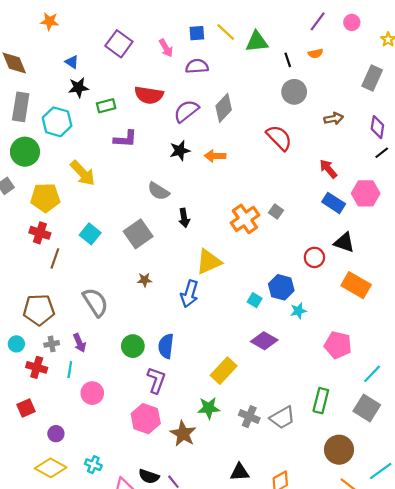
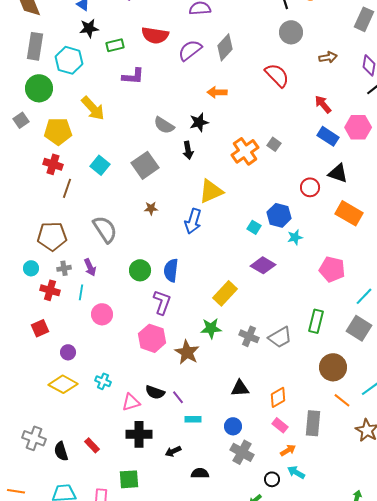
black star: (180, 151) -> (199, 122), moved

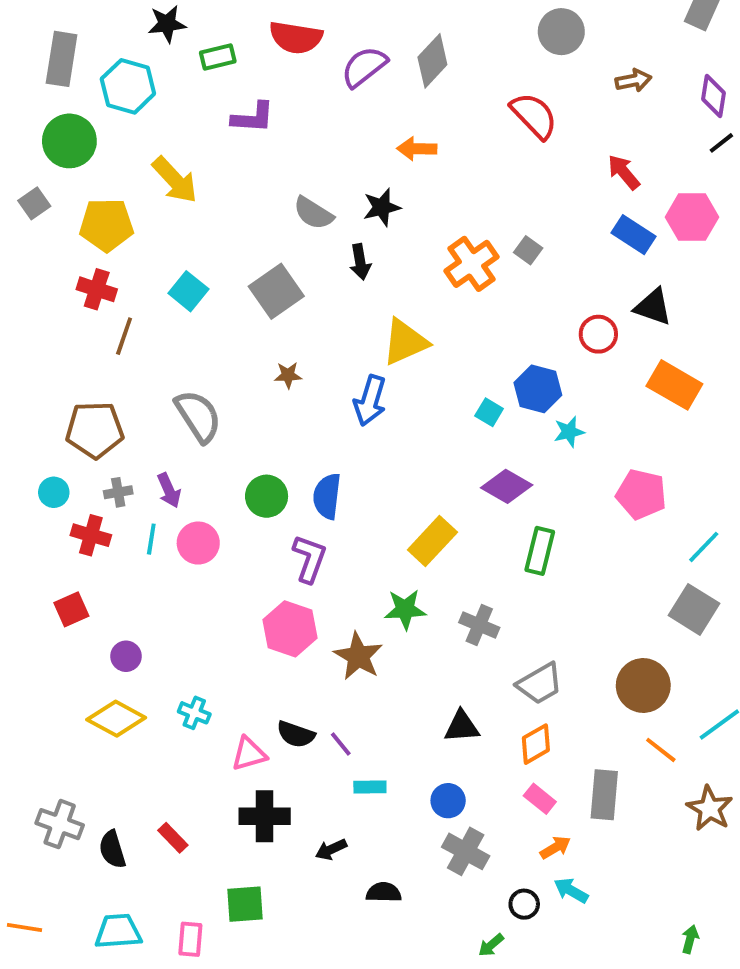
pink circle: (102, 314) -> (198, 543), moved
green rectangle: (316, 321) -> (540, 551), moved
gray trapezoid: (280, 337) -> (540, 684), moved

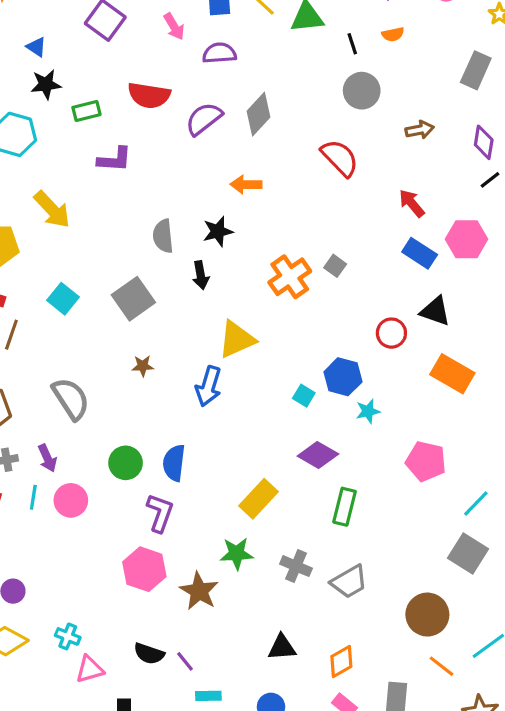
gray semicircle: (313, 213) -> (163, 236), turned 52
gray trapezoid: (540, 684) -> (349, 582), moved
pink triangle: (249, 754) -> (90, 669), moved

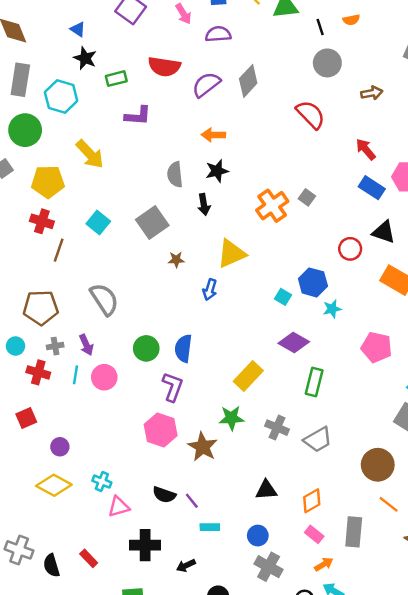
black star: (46, 84) -> (85, 58), turned 30
orange arrow: (246, 184) -> (213, 135), moved
brown star: (143, 366) -> (176, 260), moved
blue arrow: (208, 386) -> (210, 290), size x0.7

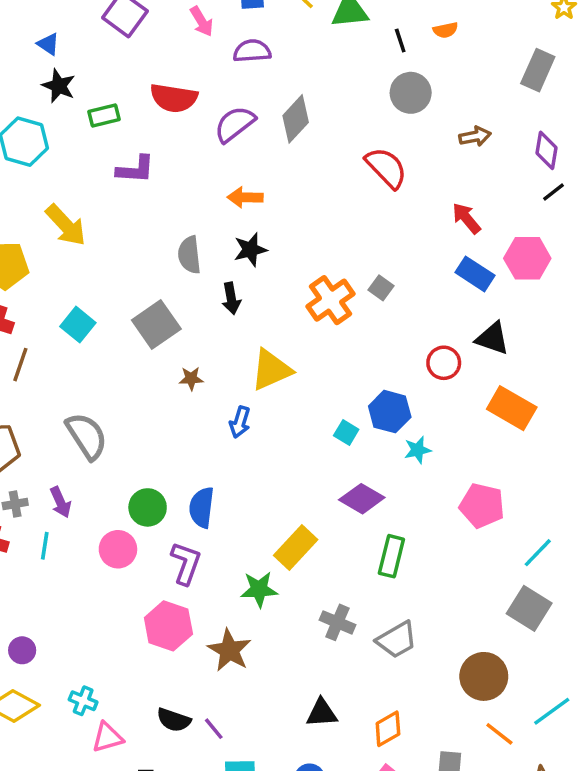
pink circle: (104, 377) -> (118, 549), moved
green star: (231, 418) -> (259, 589), moved

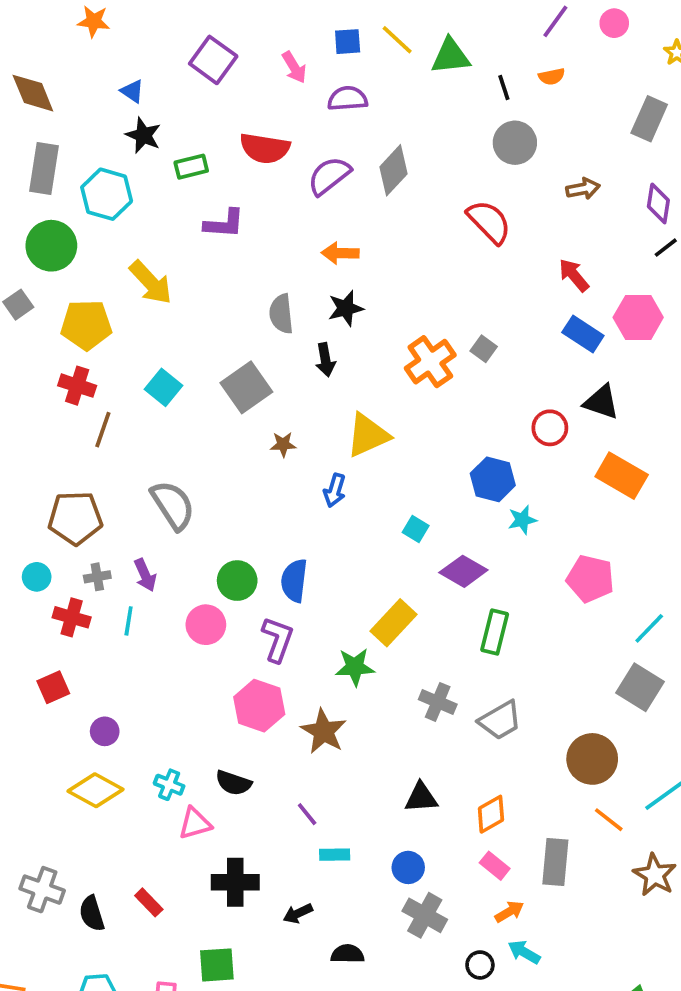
cyan square: (346, 433) -> (416, 529), moved
black semicircle: (174, 720) -> (233, 783), moved

